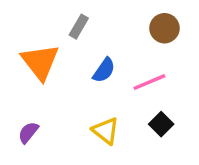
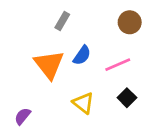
orange triangle: (40, 62) -> (49, 65), moved
purple semicircle: (28, 132) -> (22, 116), moved

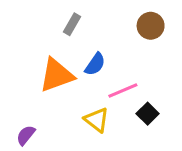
orange triangle: (49, 65) -> (57, 75), turned 48
pink line: (118, 65) -> (123, 90), moved

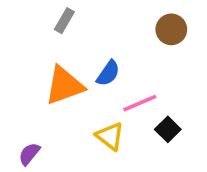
gray rectangle: (72, 24) -> (64, 21), moved

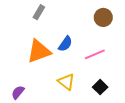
pink line: (140, 103) -> (95, 54), moved
black square: (168, 129) -> (100, 87), moved

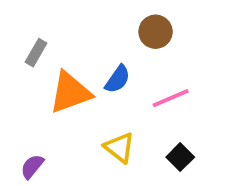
gray rectangle: (39, 12) -> (36, 53), moved
brown circle: (103, 17) -> (156, 32), moved

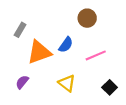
black square: (180, 157) -> (110, 87), moved
purple semicircle: (32, 167) -> (22, 82), moved

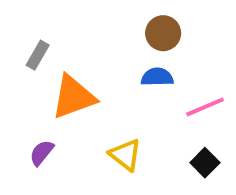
blue semicircle: (66, 45) -> (157, 77), moved, turned -126
pink line: (96, 55) -> (205, 107), moved

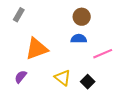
gray rectangle: (38, 55) -> (19, 15), moved
black square: (205, 163) -> (88, 82), moved

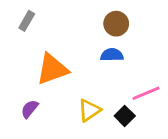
pink line: (103, 54) -> (146, 93), moved
yellow triangle: (63, 78) -> (89, 110), turned 48

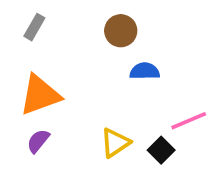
brown circle: (116, 24) -> (121, 31), moved
orange triangle: (52, 69) -> (40, 95), moved

